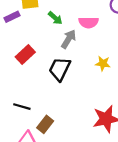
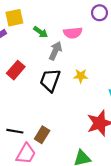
yellow star: (103, 63) -> (81, 76), moved
black line: (22, 107) -> (15, 131), moved

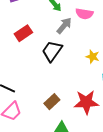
yellow star: (81, 76) -> (93, 57), moved
brown rectangle: (42, 135) -> (52, 102), moved

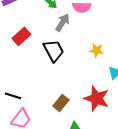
black trapezoid: (52, 51) -> (54, 51), turned 125
red star: (86, 102) -> (97, 98), turned 30

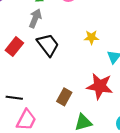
gray arrow: (62, 23) -> (35, 18), moved
red rectangle: (21, 36) -> (14, 47), moved

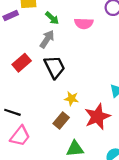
yellow star: (91, 37) -> (71, 99), moved
red star: (100, 86) -> (97, 117), turned 30

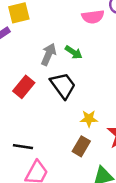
green arrow: (52, 18) -> (74, 52), moved
pink semicircle: (84, 23) -> (93, 17), moved

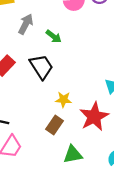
gray arrow: (49, 54) -> (26, 24), moved

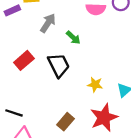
yellow star: (63, 100) -> (95, 85), moved

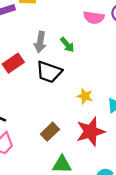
gray arrow: (48, 23) -> (40, 42), moved, turned 150
black trapezoid: (59, 65) -> (49, 72), turned 130

